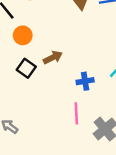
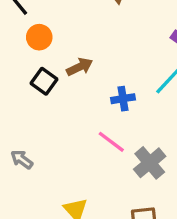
pink line: (76, 113) -> (111, 142), turned -50

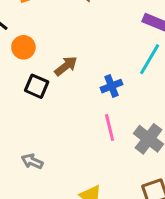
pink line: (111, 142) -> (110, 127), turned 52

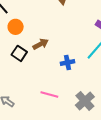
pink line: (110, 127) -> (49, 95), moved, turned -72

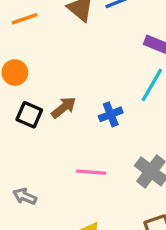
brown arrow: (41, 44) -> (64, 107), moved

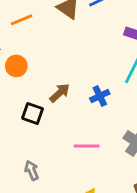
black square: (29, 115) -> (33, 113), moved
gray arrow: (25, 196) -> (32, 170), turned 48

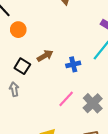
pink line: (87, 146) -> (66, 99), moved, turned -60
gray arrow: (32, 170) -> (14, 89), moved

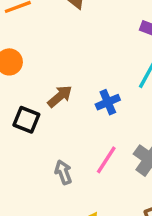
gray arrow: (14, 89) -> (63, 172), moved

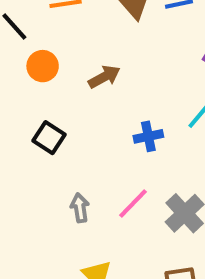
brown arrow: (60, 96) -> (104, 77), moved

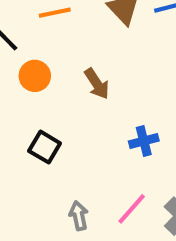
brown arrow: (104, 77) -> (97, 84), turned 88

